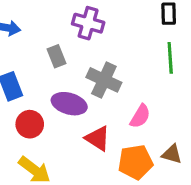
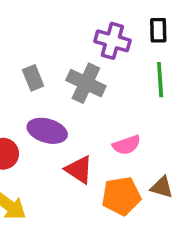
purple cross: (88, 23) -> (112, 41), moved
gray cross: (104, 80) -> (86, 83), moved
pink semicircle: (140, 116) -> (127, 145), turned 40

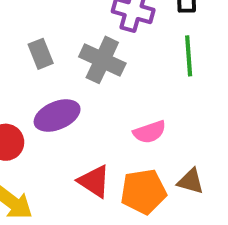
purple ellipse: (47, 131) -> (57, 116), turned -39
red triangle: (79, 170) -> (94, 181), moved

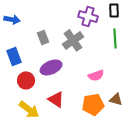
gray cross: (102, 60) -> (73, 40), turned 30
red triangle: (94, 181) -> (56, 99), moved

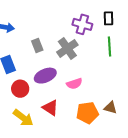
pink semicircle: (96, 75) -> (74, 84), moved

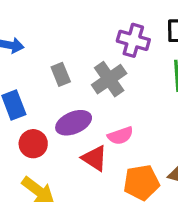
red triangle: (50, 108) -> (95, 158), moved

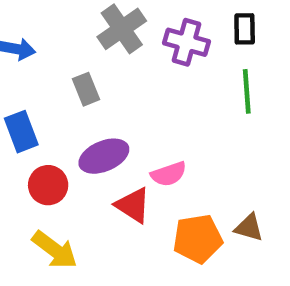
gray cross: (109, 79) -> (122, 29), moved

